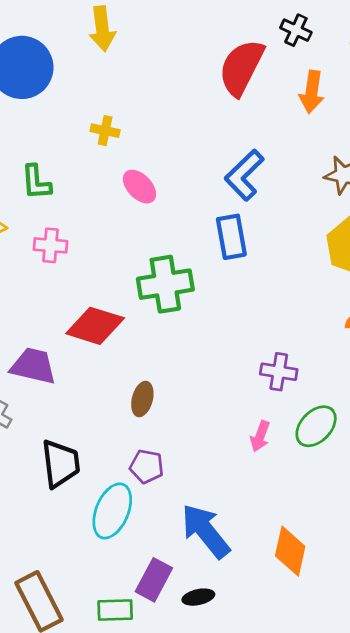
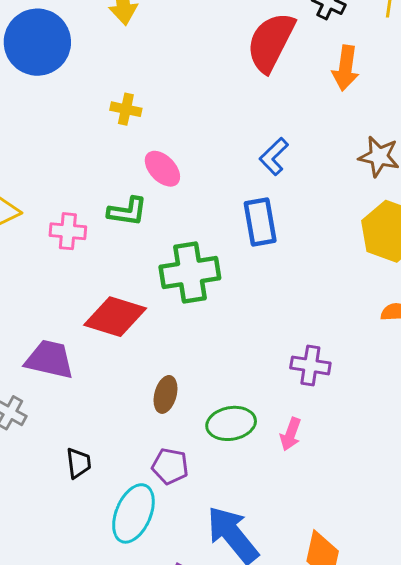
blue L-shape: (244, 175) -> (274, 156), size x0.7
green L-shape: (36, 182) -> (127, 211), moved, turned -78
green ellipse: (316, 426) -> (231, 423), moved, turned 36
black trapezoid: (61, 464) -> (79, 463), size x0.6

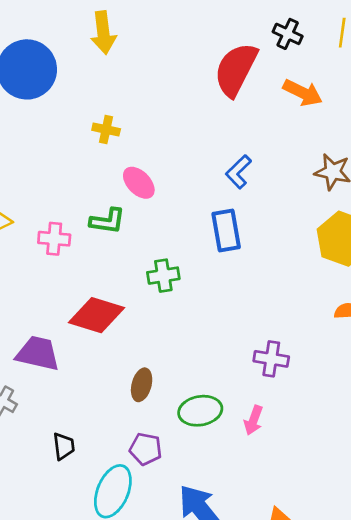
orange arrow: (345, 68) -> (303, 93), turned -72
green cross: (190, 272) -> (163, 276), size x0.6

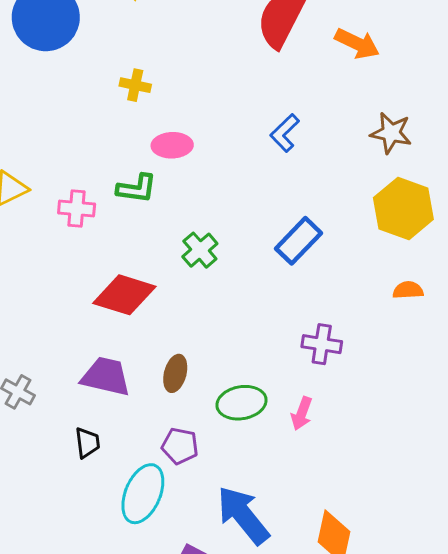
pink ellipse: (139, 183) -> (172, 145), turned -48
blue rectangle: (226, 231) -> (299, 241), moved, turned 54
green cross: (163, 276) -> (200, 250), turned -32
purple trapezoid: (38, 353) -> (106, 376), moved

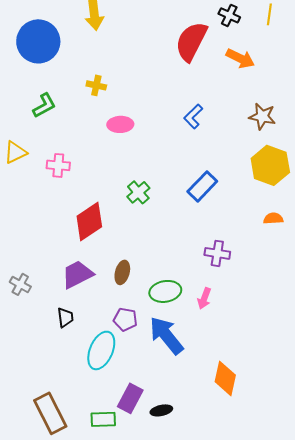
green L-shape: (137, 188) -> (44, 105), moved, turned -36
red diamond: (124, 295) -> (89, 221), turned -51
purple trapezoid: (106, 376) -> (77, 274), turned -40
blue arrow: (243, 515) -> (166, 335), moved

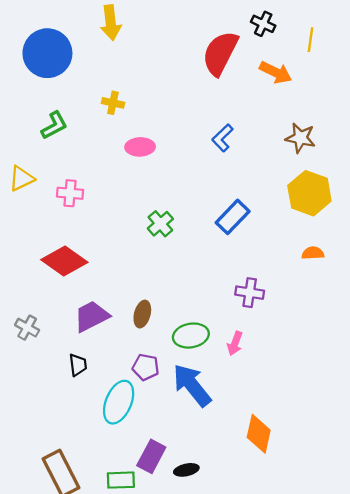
yellow line: (269, 14) -> (311, 40), moved
red diamond: (89, 221) -> (64, 261), moved, turned 69

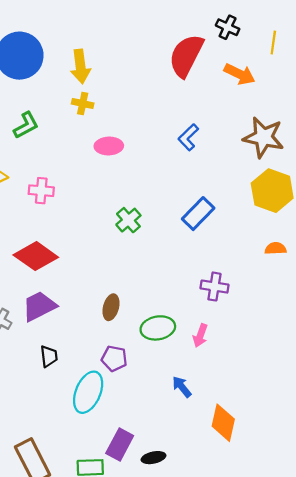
yellow arrow: (111, 23) -> (80, 66), moved
brown star: (300, 138) -> (264, 137), size x1.4
purple trapezoid: (91, 316) -> (39, 306), moved
blue arrow: (192, 385) -> (182, 387), moved, size x0.5

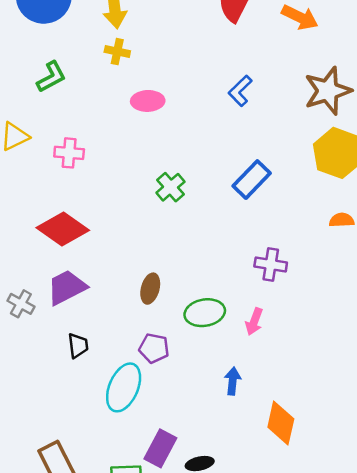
brown star: (264, 137) -> (328, 91), turned -30
blue arrow: (182, 387) -> (233, 381), turned 45

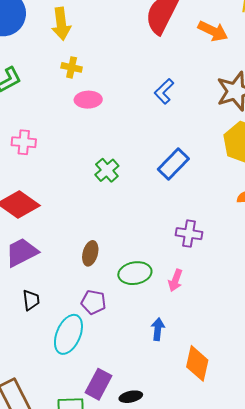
yellow cross: (117, 52) -> (72, 67), moved

